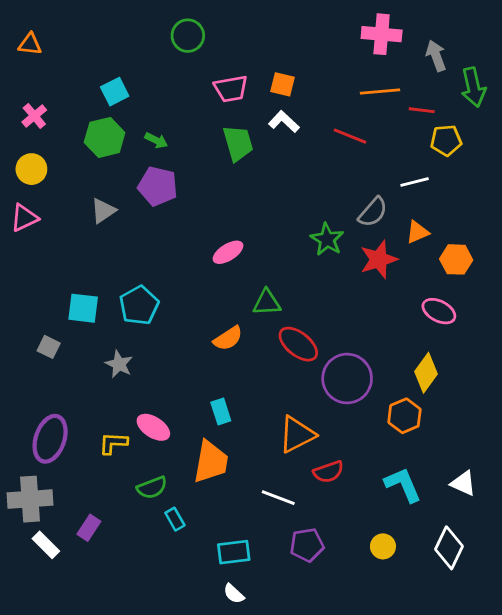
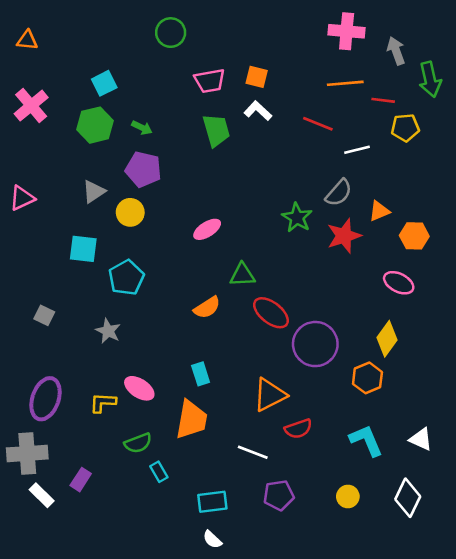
pink cross: (34, 116) -> (31, 106), size x1.5
yellow circle: (31, 169) -> (130, 212), moved
white line: (415, 182) -> (357, 150), moved
cyan square: (83, 308) -> (83, 249), moved

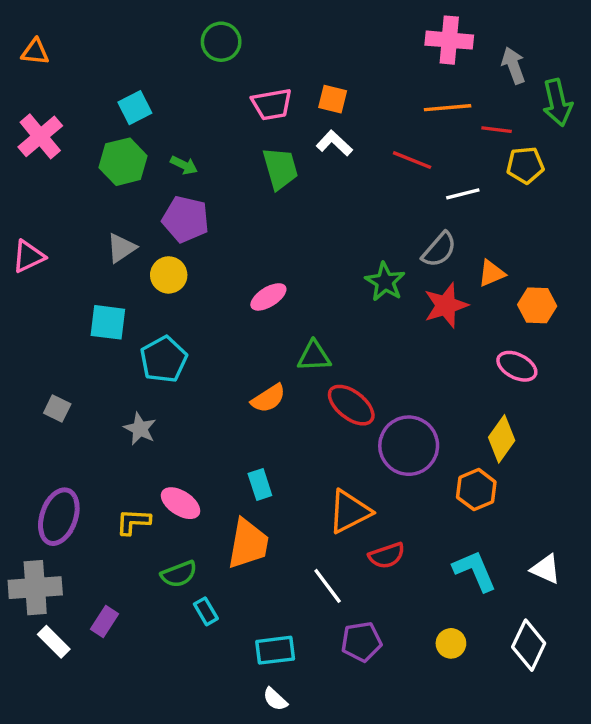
white line: (253, 452) -> (328, 586), turned 32

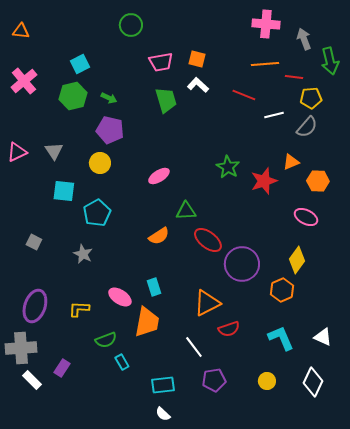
gray triangle: (121, 248) -> (54, 151), moved, turned -30
gray semicircle: (439, 250) -> (307, 127), moved
pink ellipse: (181, 503) -> (120, 297), moved

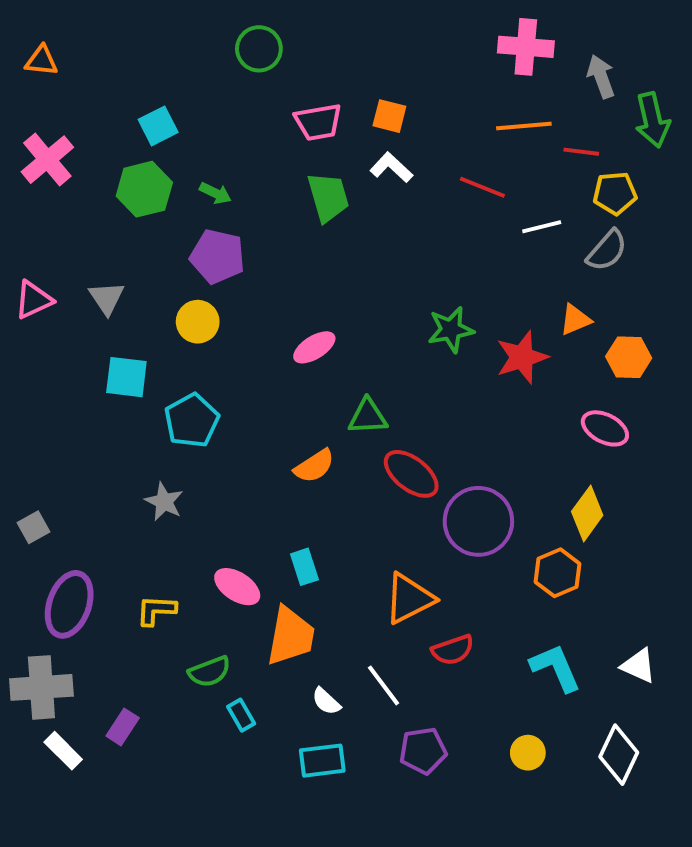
green star: (228, 167) -> (451, 330), turned 30
gray square: (34, 242) -> (34, 527), moved, turned 35
white semicircle: (163, 414) -> (326, 701), moved

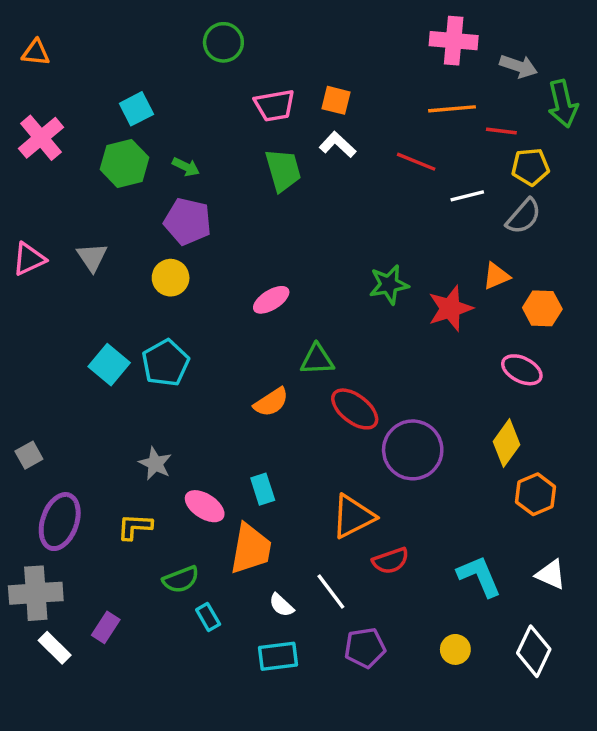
gray arrow: (601, 77) -> (518, 66), turned 129
cyan square: (126, 377) -> (109, 365), moved, turned 33
gray star: (164, 502) -> (155, 464), moved
orange hexagon: (557, 573) -> (535, 494), moved

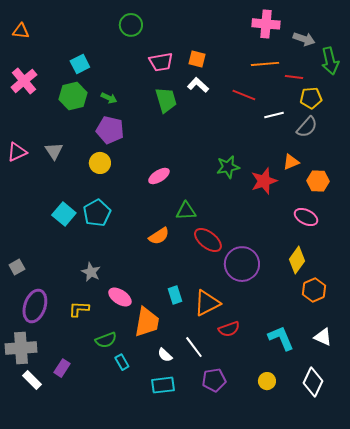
cyan rectangle: (263, 489) -> (175, 295), moved

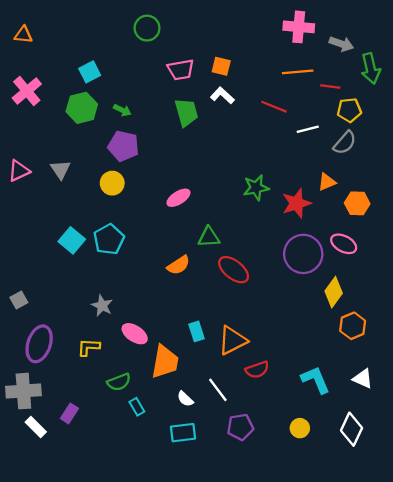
purple circle: (242, 264) -> (303, 254), moved

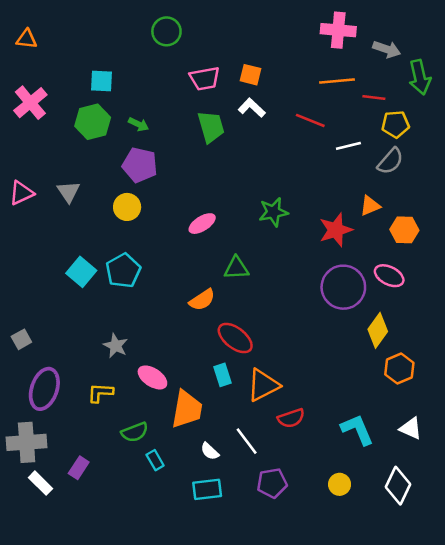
cyan square: (90, 72) -> (102, 81), turned 30
green star: (256, 188) -> (273, 212), moved
red ellipse: (234, 270) -> (235, 338), moved

